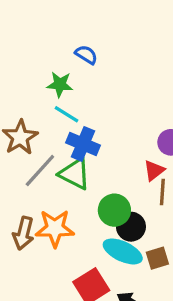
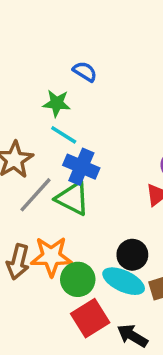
green circle: (114, 210) -> (78, 279), moved

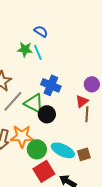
cyan line: (64, 135) -> (38, 52), moved, turned 35
blue cross: (81, 167) -> (51, 85), moved
black circle: (132, 255) -> (47, 114), moved

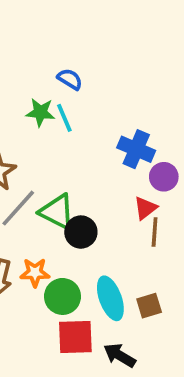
blue cross: (51, 85) -> (136, 149), moved
orange star: (22, 136) -> (35, 273), size x0.7
cyan ellipse: (63, 150) -> (110, 298), turned 45
red square: (44, 171) -> (75, 337), turned 30

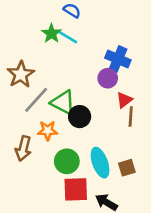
green star: (40, 112) -> (51, 33), turned 30
cyan line: (64, 118) -> (68, 37), turned -36
purple circle: (164, 177) -> (108, 78), moved
orange star: (35, 273) -> (48, 131), moved

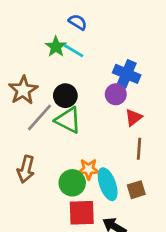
black circle: (80, 117) -> (65, 96), moved
brown line: (131, 117) -> (139, 149), moved
orange star: (48, 131) -> (89, 169), moved

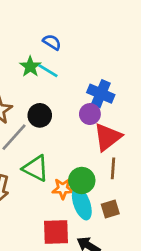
red triangle: (133, 117) -> (108, 137), size x1.6
green triangle: (68, 120) -> (36, 168), moved
green circle: (72, 183) -> (82, 180), moved

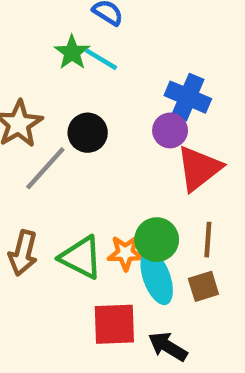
green triangle: (36, 168) -> (81, 257), moved
brown line: (113, 168) -> (208, 240), moved

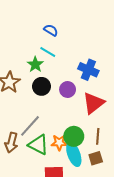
green star: (72, 53) -> (35, 65), moved
purple circle: (170, 130) -> (68, 89), moved
gray line: (45, 168) -> (30, 126), moved

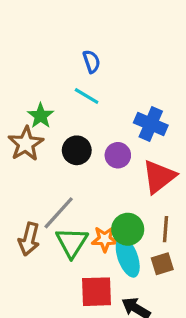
blue semicircle: (51, 30) -> (92, 62), turned 40
green star: (35, 65) -> (41, 116), moved
green triangle: (38, 145) -> (72, 242), turned 35

